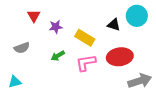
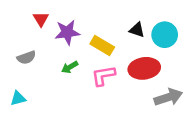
cyan circle: (137, 16) -> (165, 35), moved
purple star: (56, 27) -> (67, 32), size x1.5

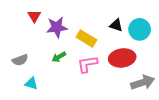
gray semicircle: (26, 58) -> (20, 60), moved
cyan triangle: (18, 98) -> (31, 83), moved, turned 32

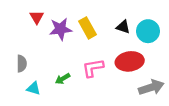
yellow rectangle: (86, 39) -> (88, 28), moved, turned 30
green arrow: (59, 57) -> (63, 79), moved
gray semicircle: (20, 60) -> (22, 64), turned -70

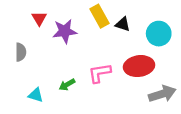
black triangle: (123, 27) -> (123, 24), moved
yellow rectangle: (88, 28) -> (100, 16), moved
gray semicircle: (22, 64) -> (21, 52), moved

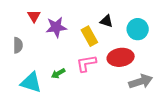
yellow rectangle: (100, 16) -> (89, 36), moved
cyan triangle: (36, 95) -> (31, 82), size x1.6

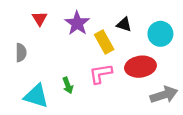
purple star: (56, 27) -> (77, 23), moved, turned -30
green arrow: (58, 73) -> (68, 85), turned -80

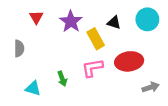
cyan circle: (160, 34) -> (147, 19), moved
gray arrow: (164, 95) -> (151, 87), size x0.7
cyan triangle: (36, 96) -> (33, 88), size x0.7

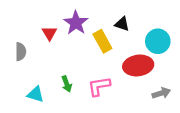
red triangle: (36, 17) -> (49, 33), moved
cyan circle: (147, 19) -> (158, 41), moved
pink L-shape: (92, 68) -> (99, 86), moved

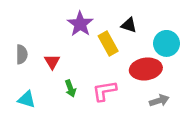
red triangle: (49, 33) -> (52, 62), moved
gray arrow: (161, 93) -> (159, 101), moved
cyan triangle: (36, 94) -> (27, 99), moved

